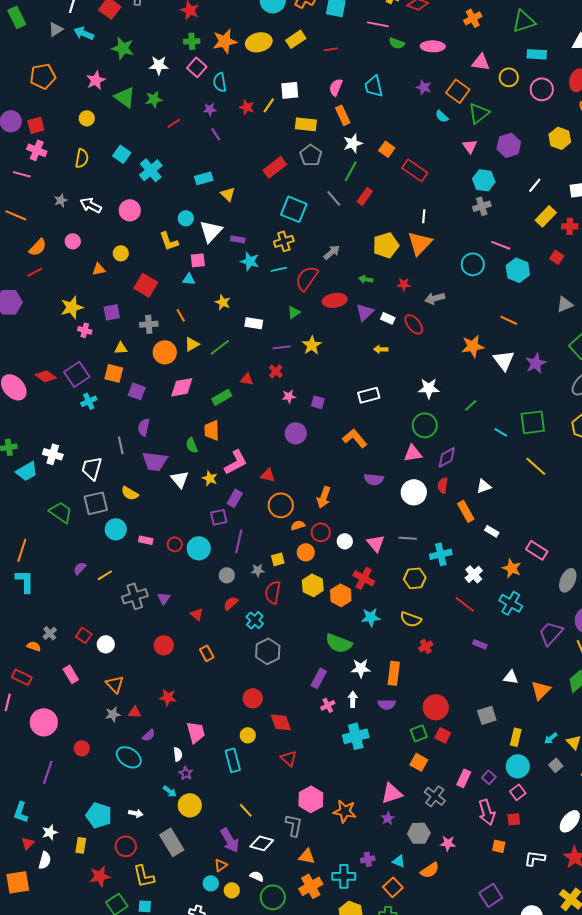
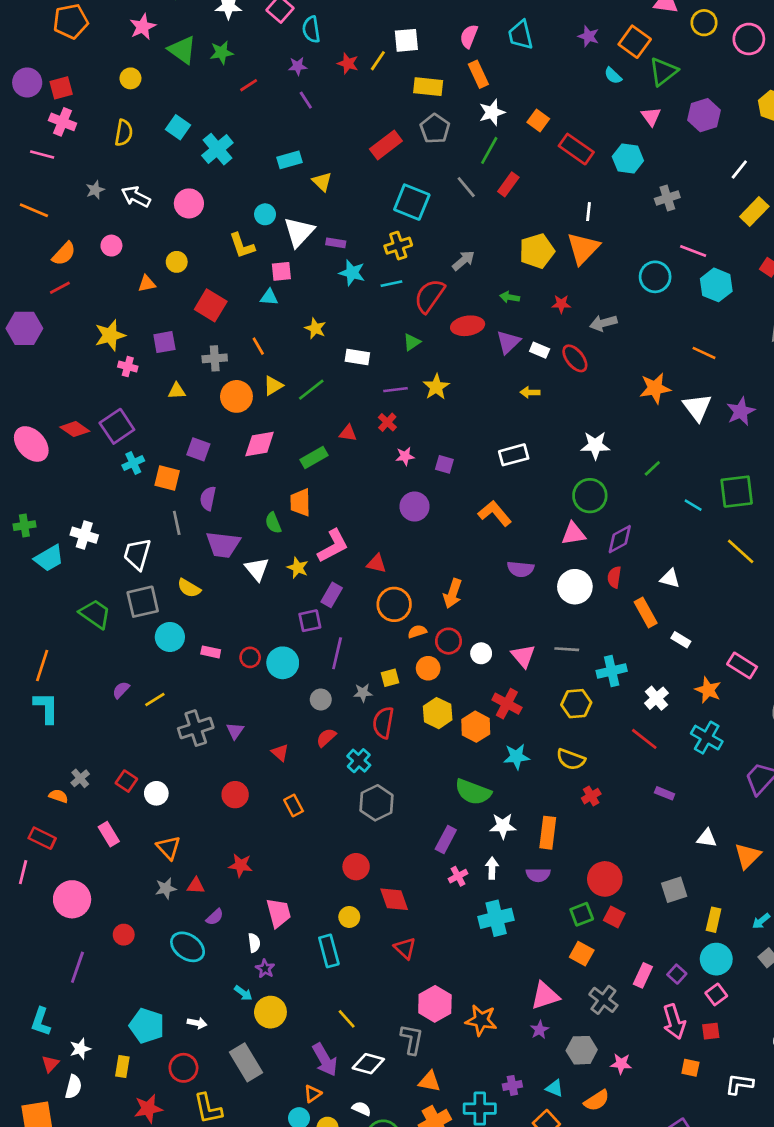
cyan hexagon: (484, 180) -> (628, 159), moved
orange square: (114, 373) -> (167, 478), moved
white triangle: (484, 486) -> (670, 579), turned 35

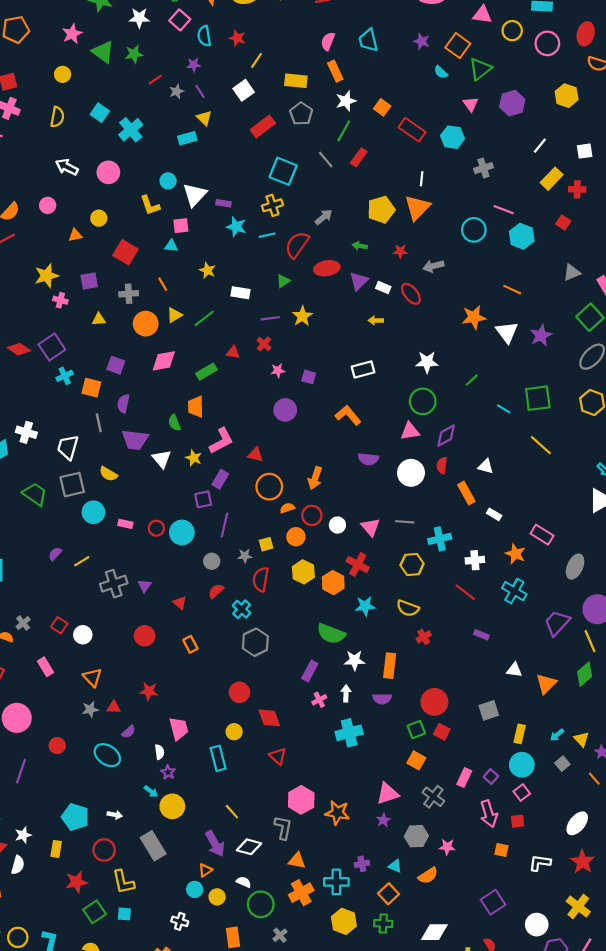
white square: (406, 40) -> (244, 90), moved, turned -30
red star: (348, 63) -> (237, 38), moved
yellow triangle: (322, 182) -> (204, 118), moved
gray star: (95, 190) -> (177, 91), moved
white cross: (656, 698) -> (475, 560), turned 36

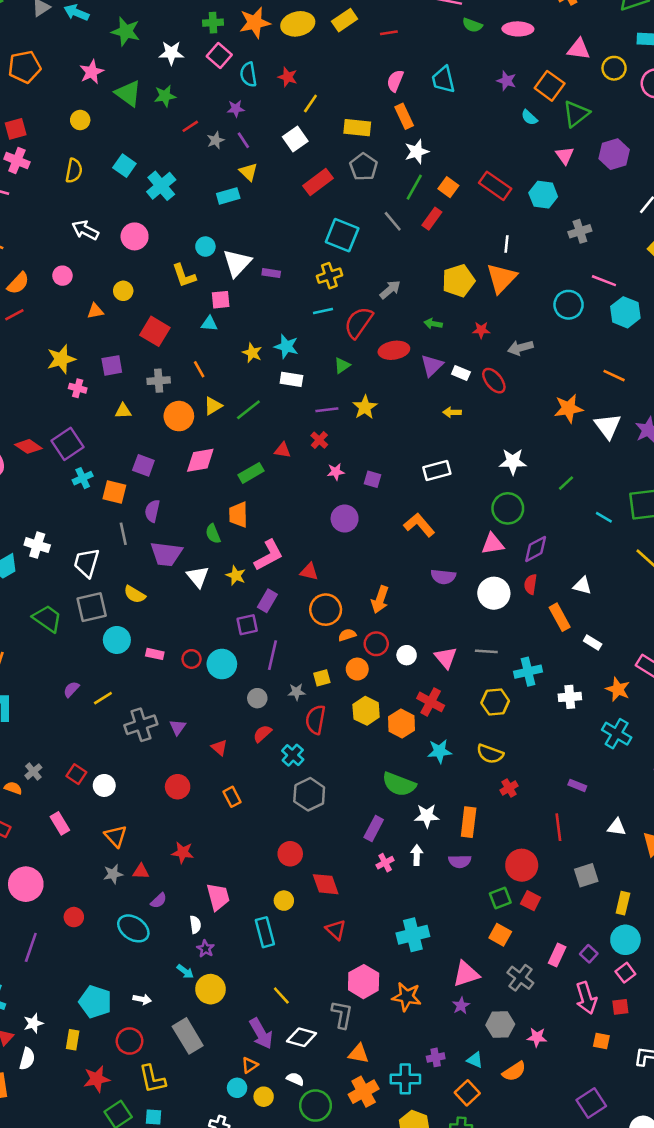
orange square: (382, 107) -> (448, 187), moved
cyan star: (236, 227) -> (286, 346), moved
red line: (465, 592) -> (558, 827), moved, turned 45
cyan cross: (349, 733) -> (413, 935), moved

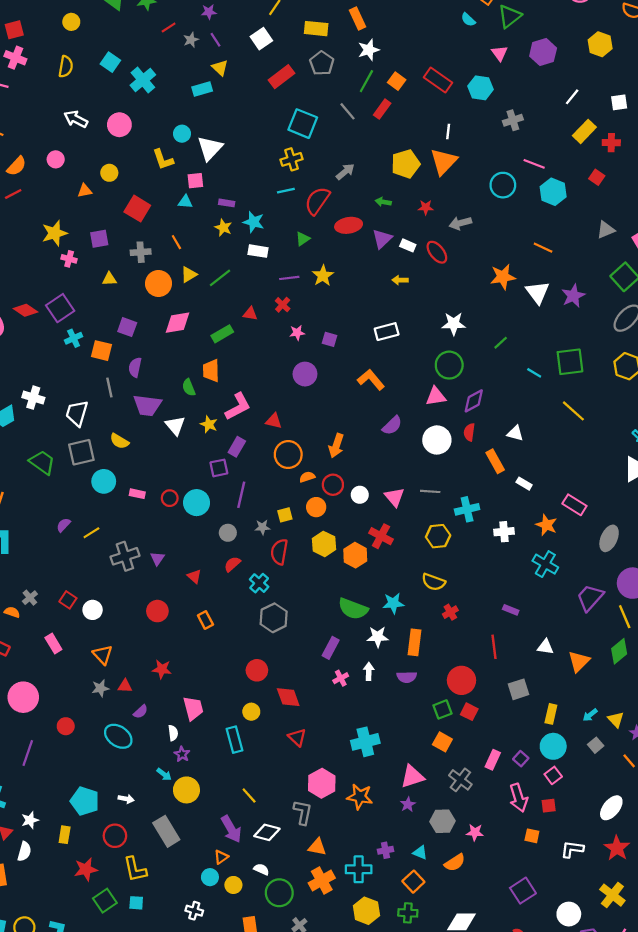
purple rectangle: (271, 273) -> (227, 203), moved
purple semicircle: (443, 577) -> (392, 425), turned -50
cyan star: (439, 751) -> (393, 603), moved

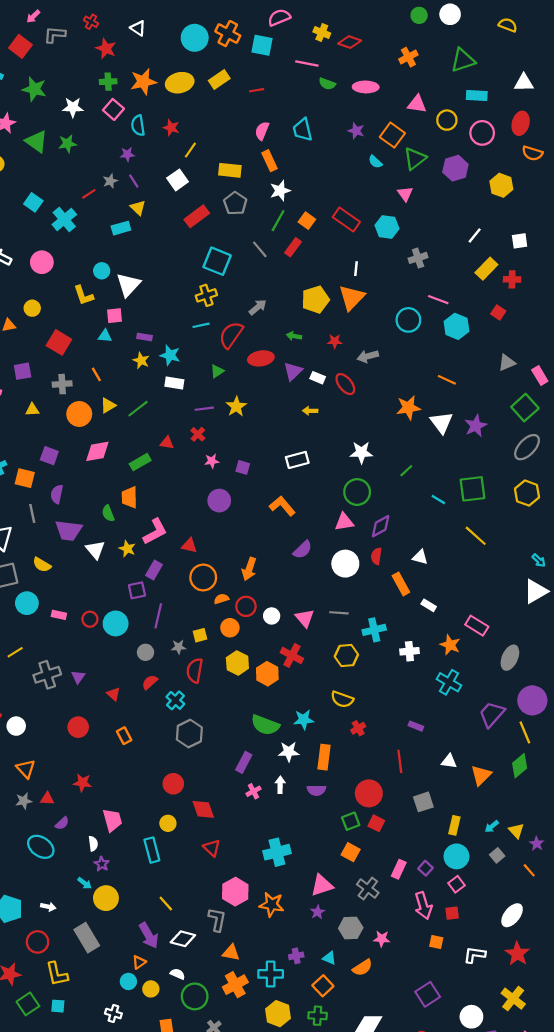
red line: (169, 27) -> (89, 194), moved
purple hexagon: (543, 52) -> (455, 168), moved

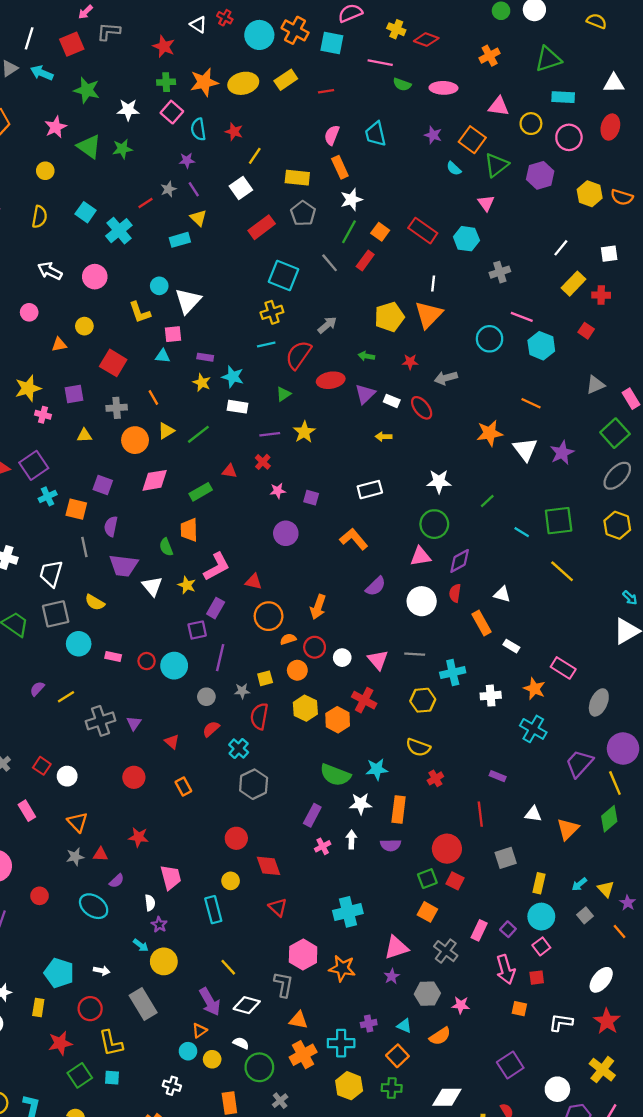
red cross: (91, 22) -> (225, 18), moved
red square: (20, 46) -> (72, 44), turned 30
orange semicircle: (532, 153) -> (622, 197), moved

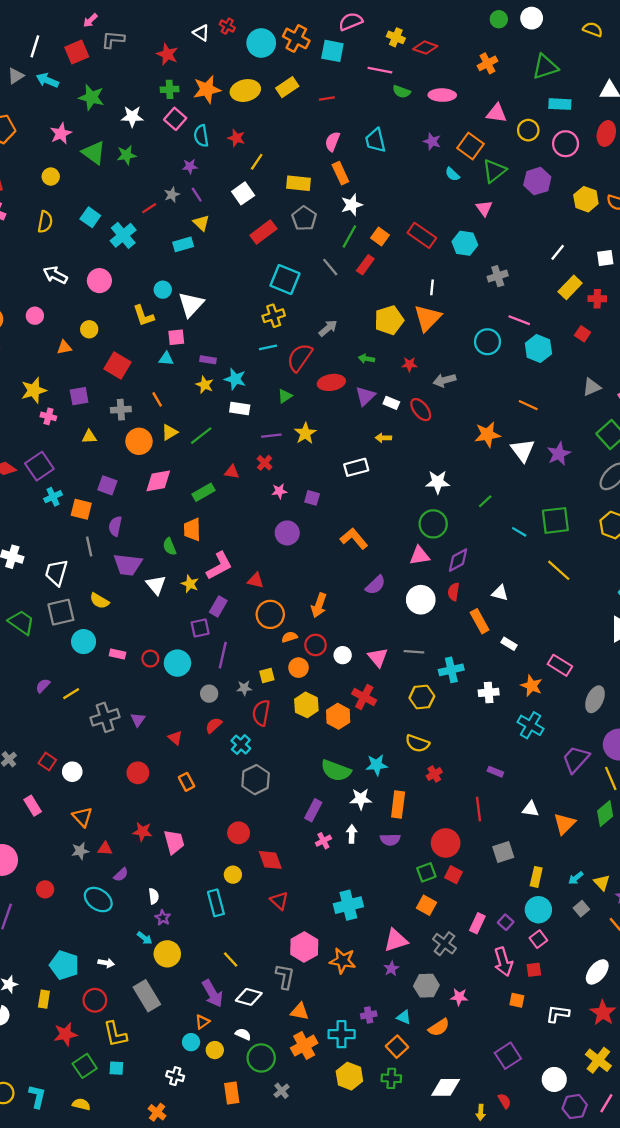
white rectangle: (370, 490) -> (356, 467), moved
pink trapezoid: (171, 877) -> (174, 842), moved

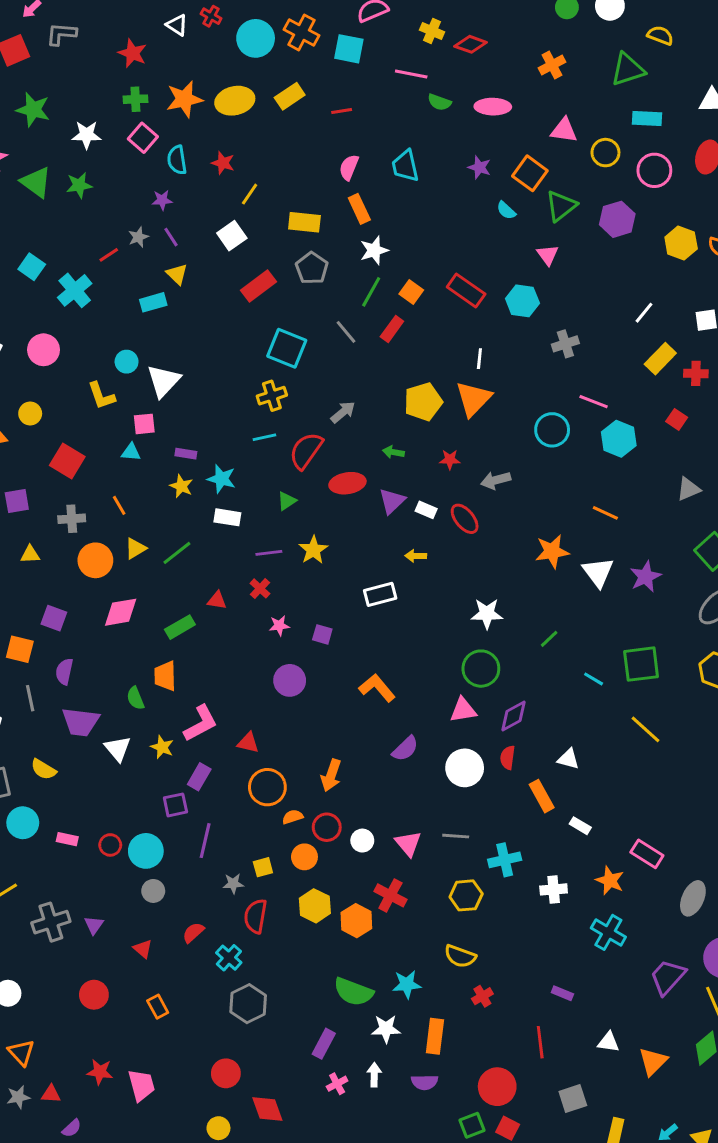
yellow semicircle: (593, 29) -> (660, 35), moved
gray circle: (209, 694) -> (153, 891), moved

